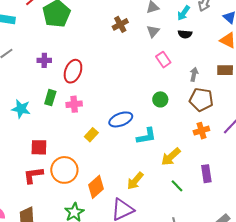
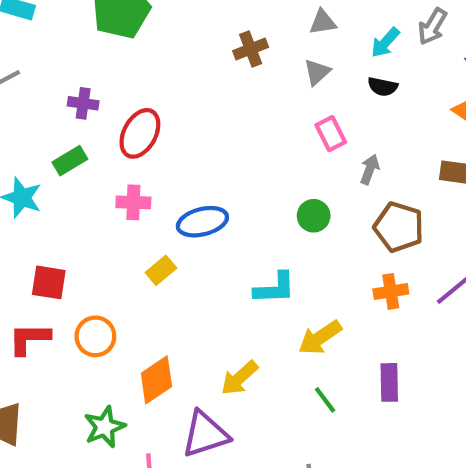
gray arrow: (194, 74) -> (370, 169), moved
green rectangle: (50, 98) -> (70, 161), moved, turned 35
blue ellipse: (121, 119) -> (202, 222), moved
orange circle: (64, 170) -> (95, 336), size x0.7

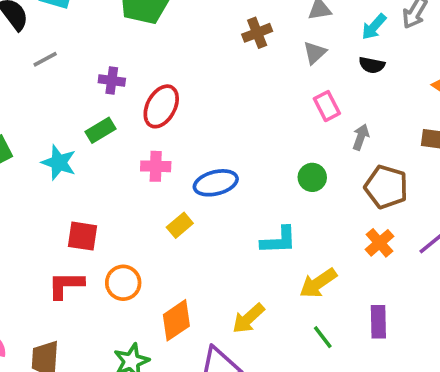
orange cross: (391, 291) -> (379, 243), turned -32

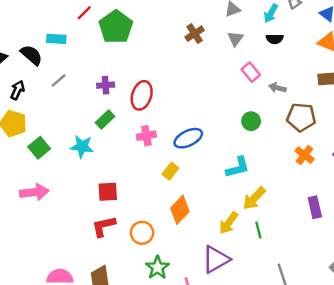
gray arrow: (361, 137) -> (277, 88), turned -84
orange circle: (123, 283) -> (142, 233), moved
yellow arrow: (318, 283) -> (254, 198), moved
orange diamond: (176, 320) -> (180, 210), moved
green line: (323, 337) -> (258, 230), moved, turned 35

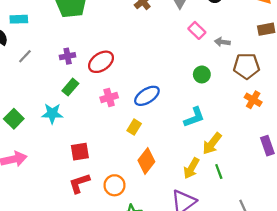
red ellipse: (142, 95) -> (101, 62), turned 45

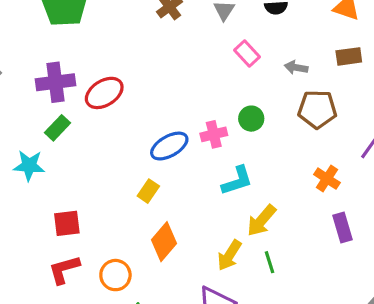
gray arrow: (222, 42) -> (296, 67), moved
purple cross: (68, 56) -> (55, 82), size x1.6
pink cross: (109, 98) -> (214, 134), moved
orange cross: (253, 100) -> (327, 179), moved

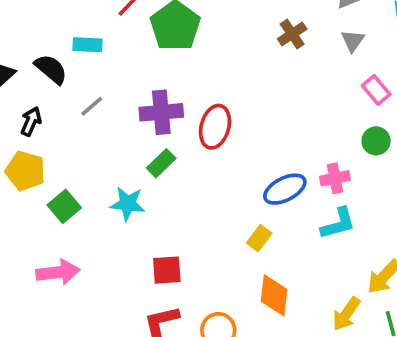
red ellipse: (104, 93) -> (215, 127), turned -45
green circle: (251, 119) -> (376, 141), moved
cyan L-shape: (237, 181) -> (338, 224), moved
orange diamond: (164, 242) -> (274, 295), turned -36

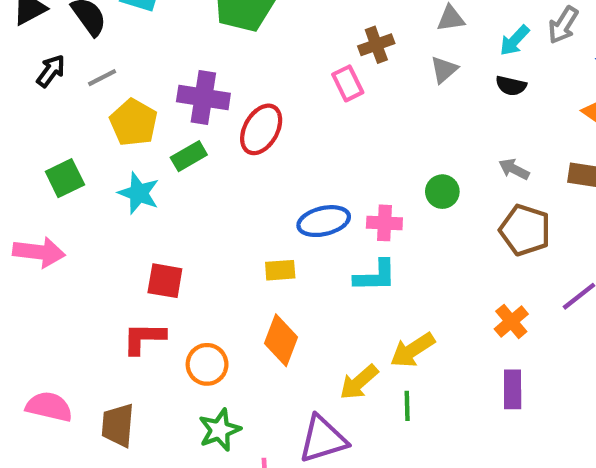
pink rectangle: (376, 90) -> (348, 83), moved
gray line: (92, 106) -> (102, 78), moved
yellow pentagon: (25, 171) -> (134, 122), moved
yellow rectangle: (259, 238) -> (280, 270), turned 35

